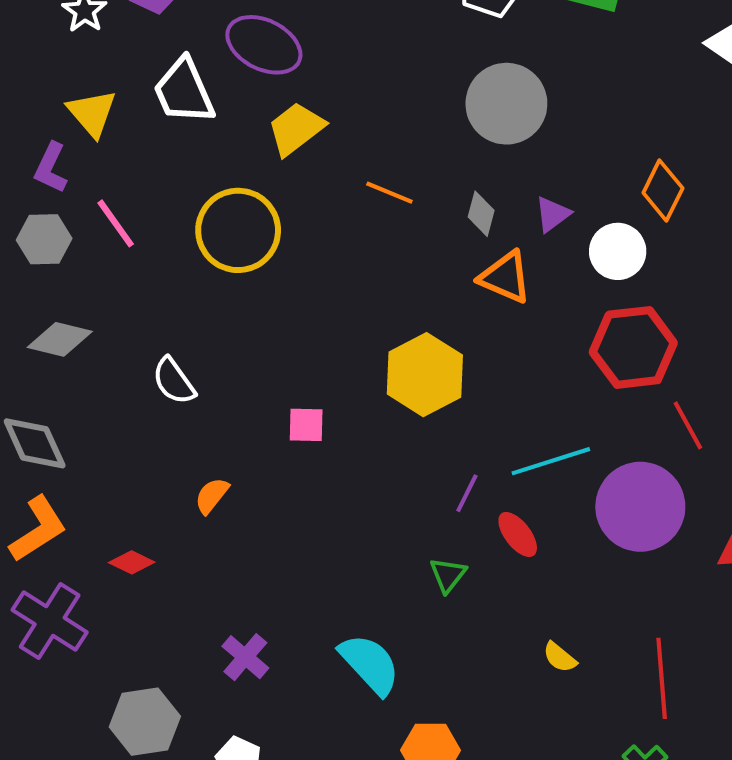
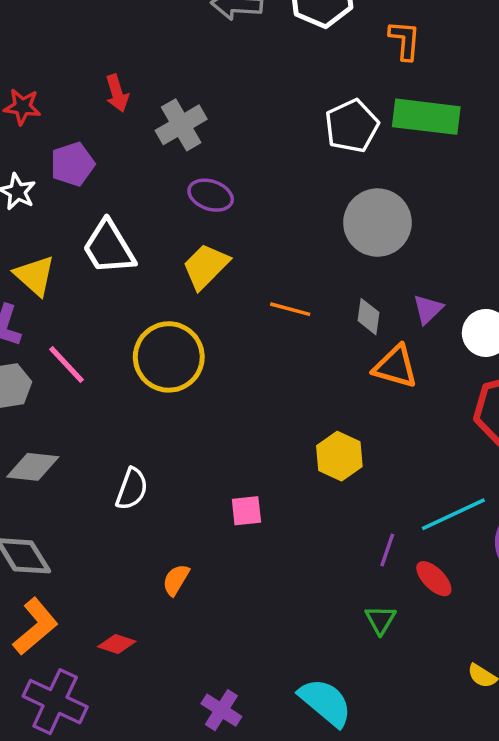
purple ellipse: (264, 45) -> (211, 195), moved, size x0.7
yellow hexagon: (425, 375) -> (339, 456), size x0.7
white semicircle: (174, 381) -> (132, 489), turned -117

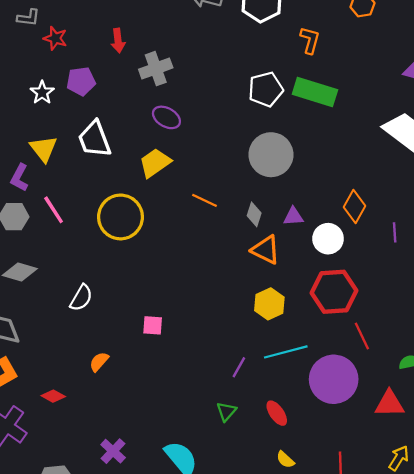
purple triangle: (428, 309) -> (293, 217), turned 30
yellow hexagon: (339, 456) -> (269, 304), moved
red ellipse: (434, 579) -> (277, 413), moved

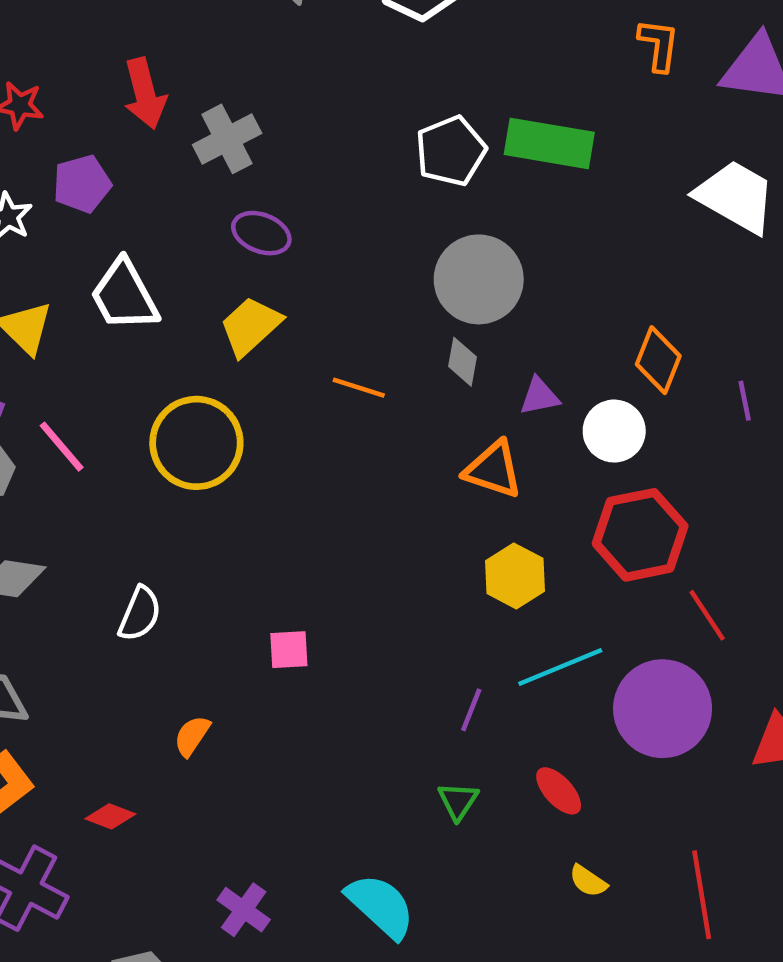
orange L-shape: (310, 40) -> (659, 45), moved
red arrow: (118, 41) -> (145, 94), size x1.4
gray diamond: (254, 214) -> (463, 362), moved

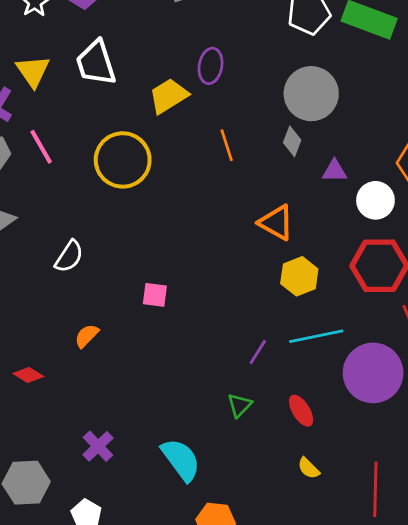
purple ellipse: (261, 233) -> (211, 66), moved, turned 68
orange line: (359, 388) -> (227, 145), turned 44
orange triangle: (493, 470) -> (276, 223), moved

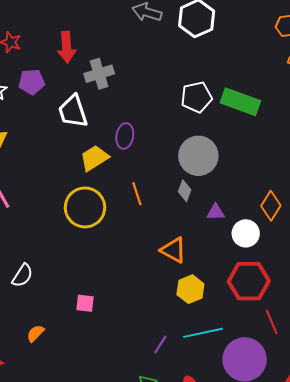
white trapezoid: (96, 63) -> (73, 111), moved
yellow circle: (123, 160) -> (85, 207), moved

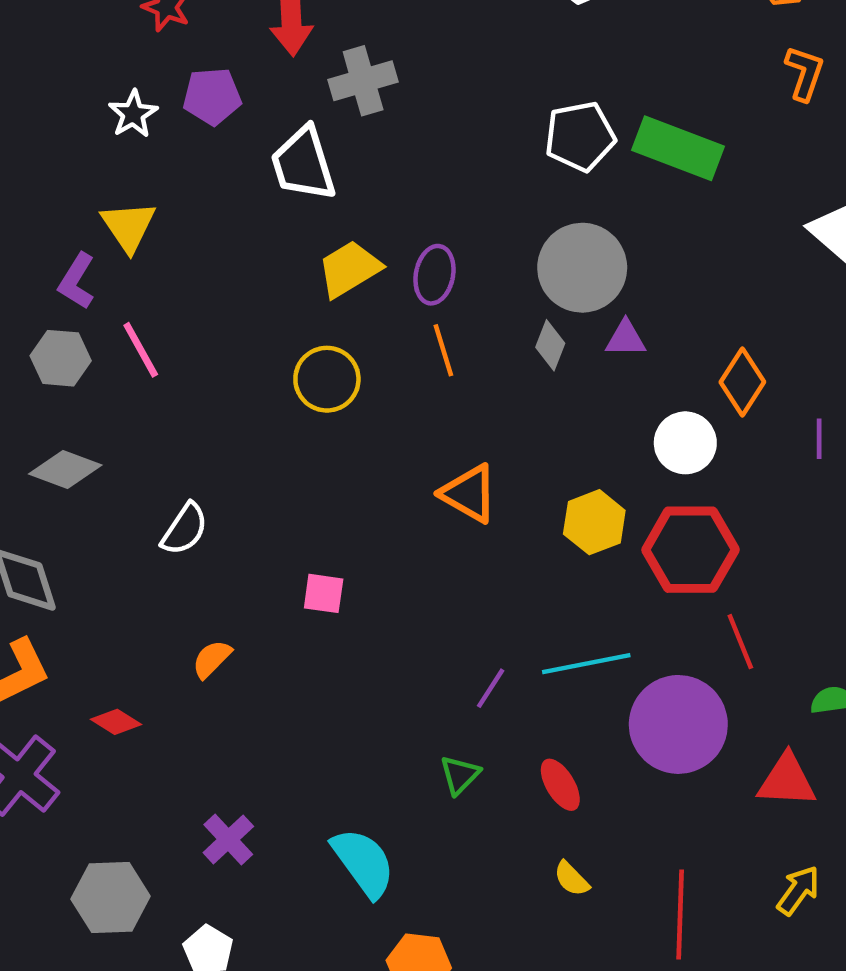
purple ellipse: (125, 136) -> (434, 275), moved
yellow circle: (85, 207) -> (327, 379), size x0.7
purple triangle: (216, 212) -> (626, 338), moved
orange triangle: (173, 250) -> (469, 494), moved
yellow hexagon: (190, 289) -> (594, 522), moved

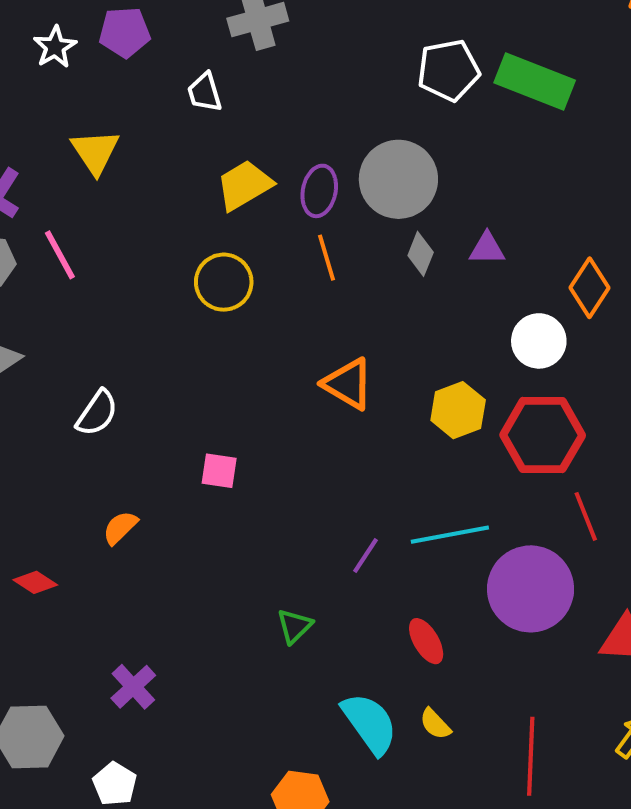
white trapezoid: (303, 164) -> (205, 92), size x0.6
yellow triangle: (129, 226) -> (95, 152), moved
gray circle: (582, 268) -> (398, 179), moved
green triangle: (460, 775) -> (295, 626), moved
cyan semicircle: (363, 863) -> (370, 723), moved

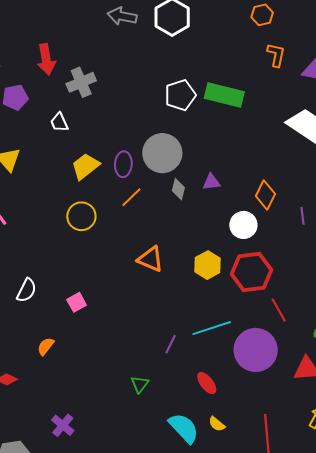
orange line: (326, 258) -> (131, 197), turned 70
pink square: (219, 471) -> (77, 302), moved, turned -30

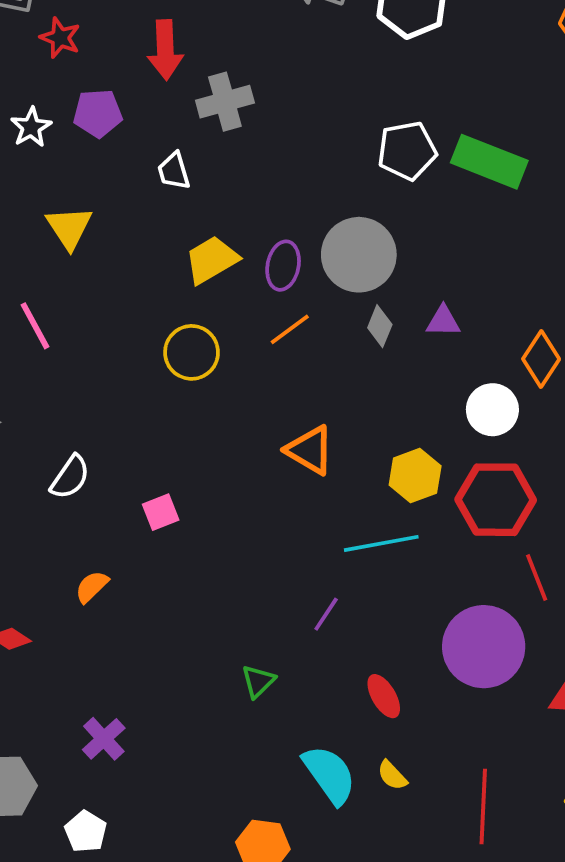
cyan line: (212, 328) -> (381, 543), moved

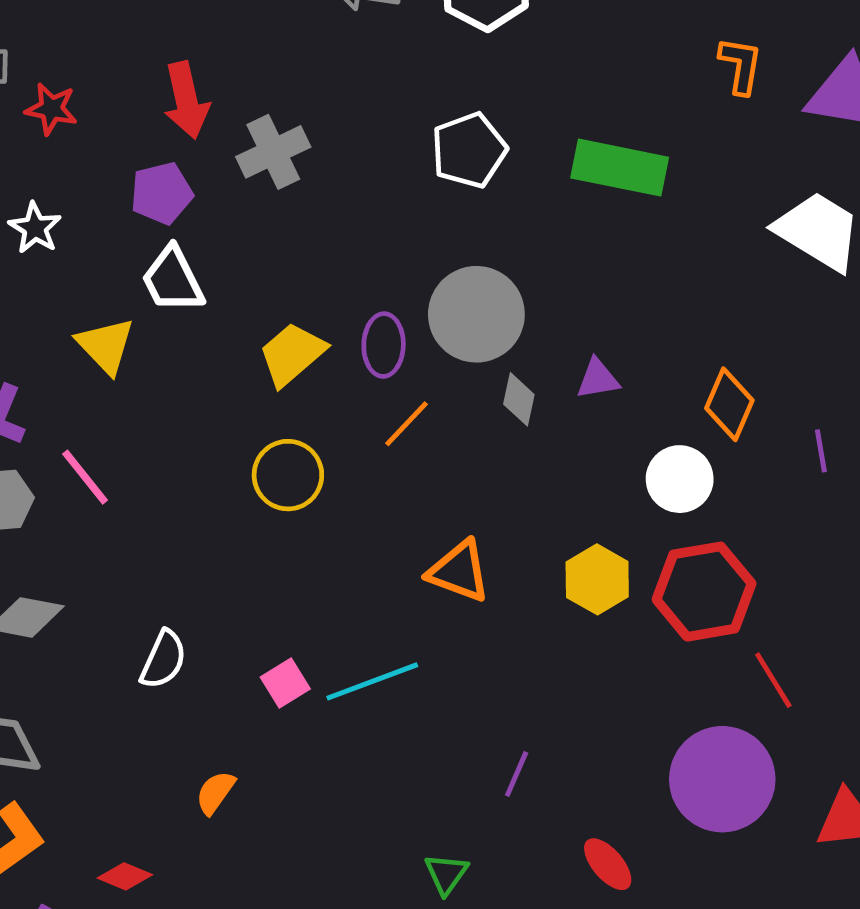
purple pentagon: (98, 113) -> (162, 193), moved
white pentagon: (407, 151) -> (469, 150), moved
white trapezoid: (174, 171) -> (173, 280), moved, size x1.4
cyan line: (381, 543) -> (372, 681), moved

